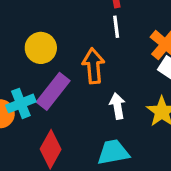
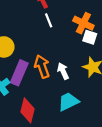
orange arrow: (93, 66) -> (42, 66), moved

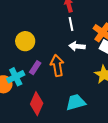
white arrow: (63, 71) -> (77, 46), moved, turned -70
purple rectangle: (19, 73) -> (35, 68), size x0.6

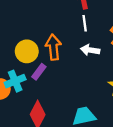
yellow circle: (25, 41) -> (27, 51), moved
orange arrow: (57, 66) -> (53, 47), moved

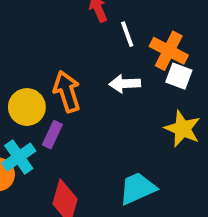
white line: (85, 23) -> (127, 34), moved

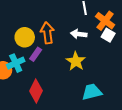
yellow star: (182, 129) -> (76, 61), moved
cyan trapezoid: (137, 188) -> (92, 92), moved

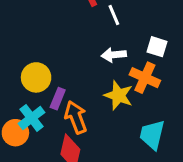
orange cross: (105, 21) -> (145, 78), moved
orange arrow: (47, 33) -> (76, 117), moved
cyan trapezoid: (92, 92) -> (152, 135), turned -50

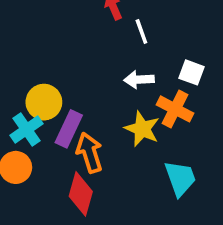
purple rectangle: (58, 99) -> (69, 129), size x1.4
cyan cross: (32, 118) -> (26, 130), moved
cyan trapezoid: (152, 135) -> (180, 178), turned 144

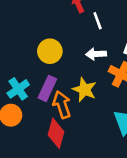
yellow circle: (44, 102) -> (50, 51), moved
yellow star: (142, 129) -> (84, 90), moved

